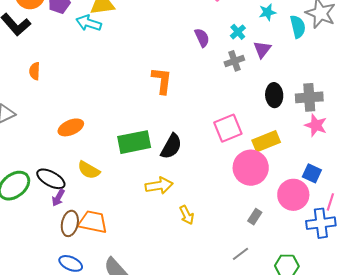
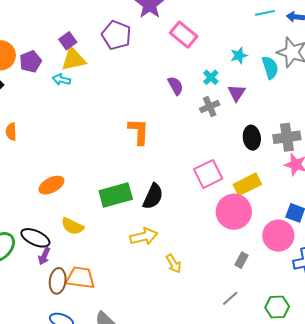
cyan arrow: (89, 23) -> (61, 80), size x0.7

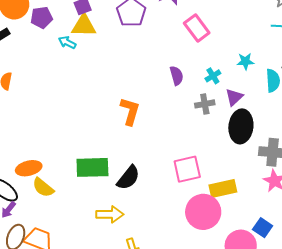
black ellipse: (252, 138) -> (241, 126), moved, size x1.4
orange ellipse: (51, 185) -> (29, 168), moved

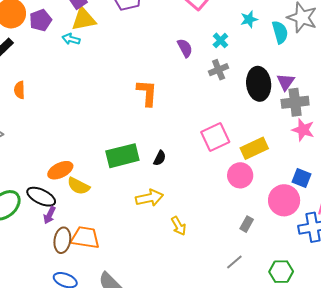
purple triangle: (234, 97) -> (286, 82), moved
black semicircle: (128, 178) -> (160, 158), size x0.6
pink circle: (203, 212) -> (240, 175), size x0.7

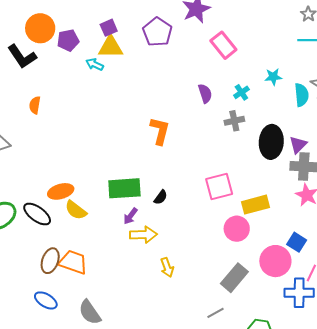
purple arrow: (49, 215) -> (130, 216), moved
gray rectangle: (247, 224) -> (234, 278), size x1.8

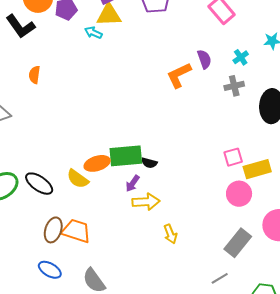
orange L-shape: (160, 131) -> (179, 75), moved, turned -128
pink square: (219, 187) -> (233, 157), moved, size x0.7
orange ellipse: (61, 191) -> (97, 163), moved
black semicircle: (161, 197) -> (149, 163), moved, turned 70

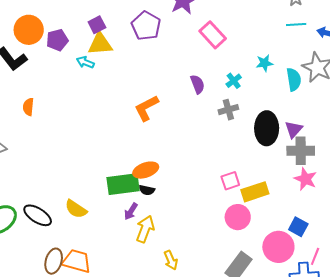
orange L-shape: (179, 75) -> (146, 108), moved
orange ellipse: (97, 163) -> (146, 170), moved
yellow arrow: (146, 202) -> (145, 229), turned -64

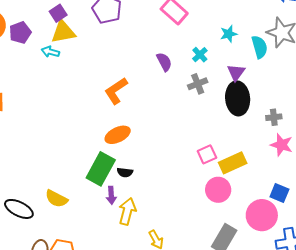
purple triangle: (294, 129) -> (236, 72), moved
gray cross: (301, 151) -> (274, 117), size x0.6
orange ellipse: (146, 170) -> (118, 135), moved
green rectangle: (123, 184) -> (101, 169), turned -48
purple arrow: (131, 211) -> (111, 195), turned -30

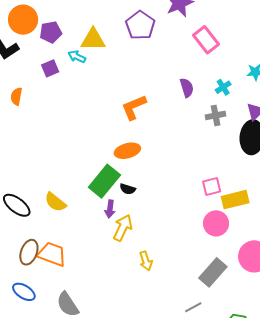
purple square: (58, 13) -> (50, 68), moved

